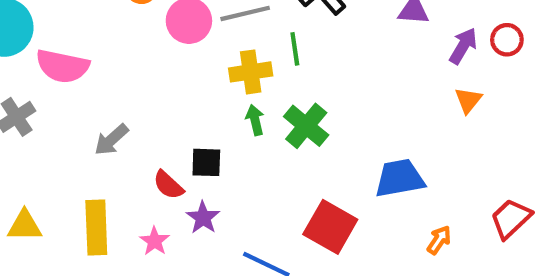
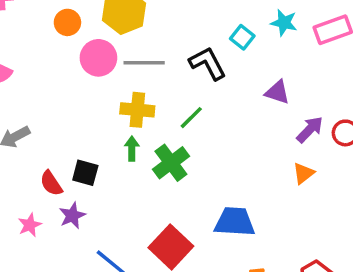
green line: (295, 49) -> (191, 118), moved, turned 40

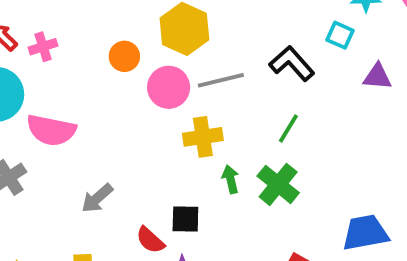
cyan square: (242, 37) -> (340, 35), moved
yellow cross: (137, 110) -> (203, 137), moved

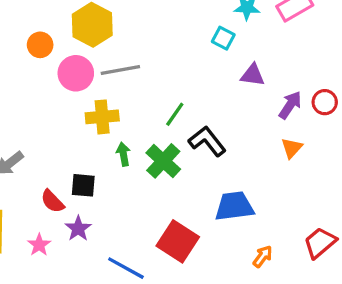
black L-shape: (292, 63) -> (207, 141), moved

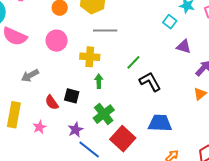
pink circle: (76, 73) -> (57, 41), moved
green cross: (163, 161) -> (104, 114), moved
purple star: (78, 228) -> (76, 130), moved

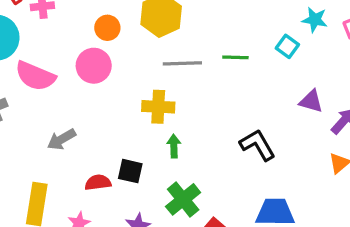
pink circle: (57, 41) -> (94, 66), moved
purple triangle: (184, 47) -> (311, 101), moved
green line: (133, 62) -> (235, 57), moved, turned 49
red semicircle: (52, 102) -> (98, 182), turned 119

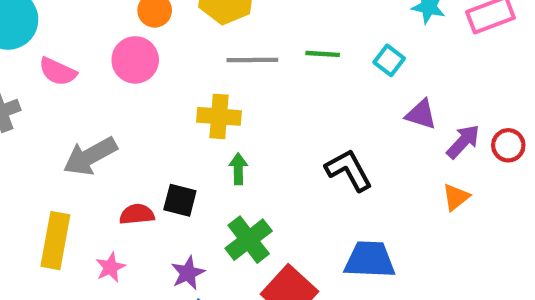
cyan square: (287, 46) -> (389, 60), moved
pink semicircle: (35, 76) -> (58, 72), size x0.7
gray arrow: (61, 139) -> (90, 156), size x1.4

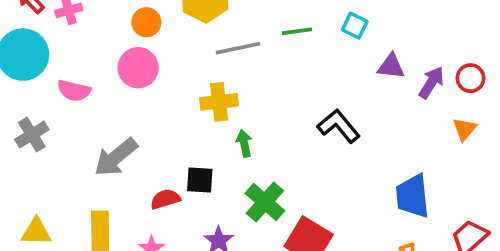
orange triangle: (456, 197) -> (464, 129), moved
blue trapezoid: (370, 260) -> (413, 196), moved, turned -87

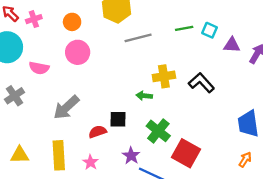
orange circle: (146, 22) -> (72, 22), moved
cyan square: (355, 26) -> (210, 30), moved
green line: (297, 31) -> (184, 28), moved
yellow cross: (219, 102) -> (164, 76), moved
green arrow: (244, 143) -> (144, 96), turned -70

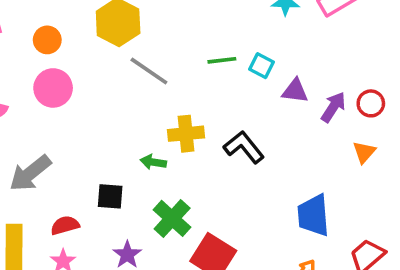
gray line: (138, 38) -> (149, 71), turned 45
red semicircle: (98, 132) -> (65, 225), moved

